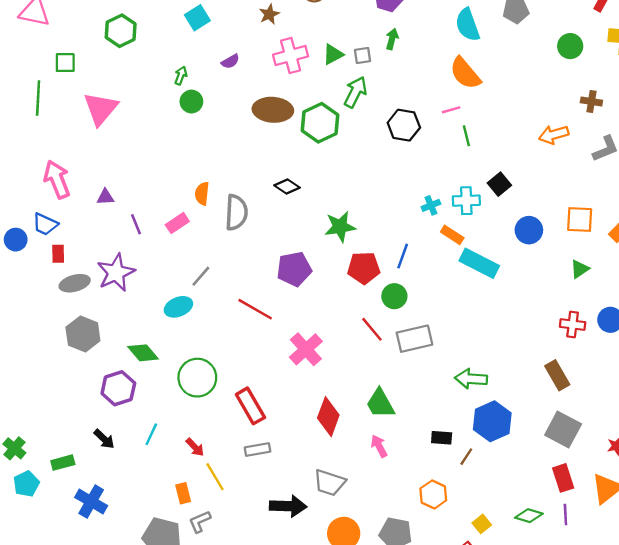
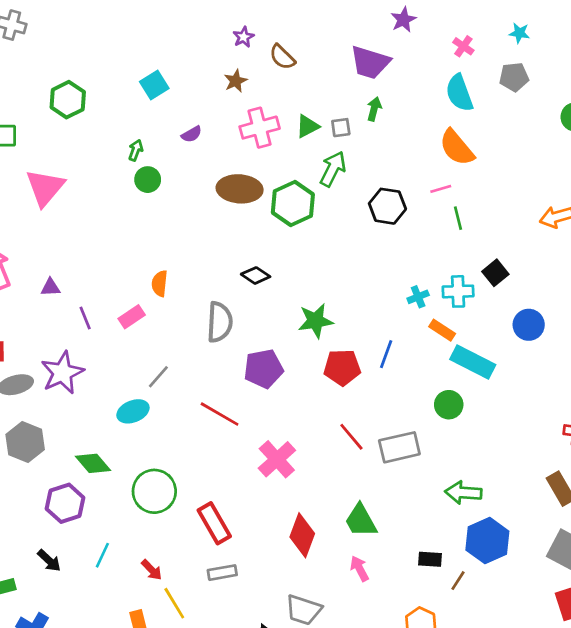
gray semicircle: (236, 212) -> (220, 322), moved
green circle: (394, 296) -> (449, 405), moved

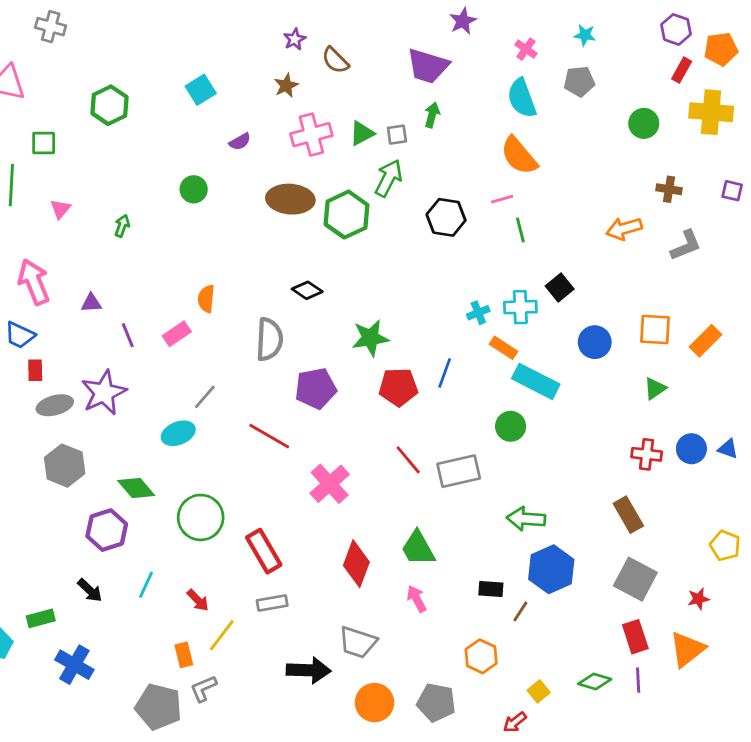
green arrow: (136, 150) -> (122, 226), moved
pink triangle: (45, 188) -> (60, 209), moved, size x0.5
yellow line: (174, 603) -> (222, 635), turned 68

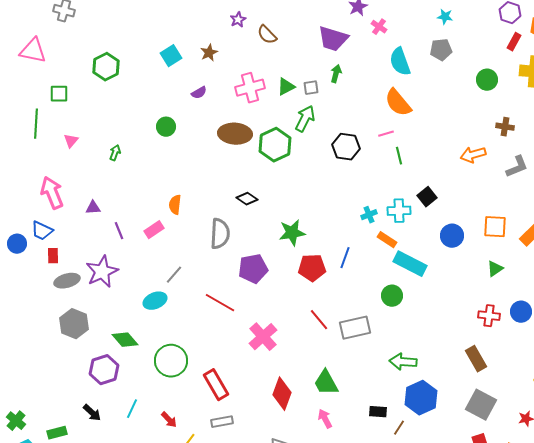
pink cross: (526, 49) -> (379, 27), moved
brown star: (286, 86) -> (209, 53), moved

